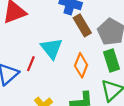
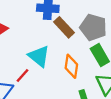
red line: (31, 64) -> (22, 76), turned 32

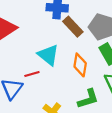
red line: (22, 76) -> (32, 74), turned 32

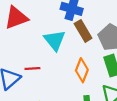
cyan triangle: (48, 55) -> (55, 40), moved

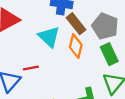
orange diamond: (82, 70) -> (76, 46), moved

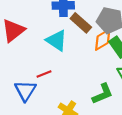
orange diamond: (76, 46) -> (103, 40), moved, turned 55

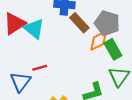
cyan triangle: (57, 40) -> (34, 29), moved

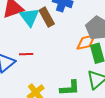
brown rectangle: (79, 23) -> (47, 17), moved

